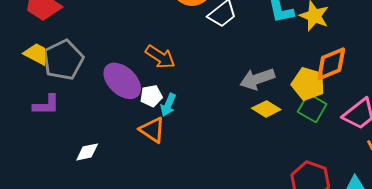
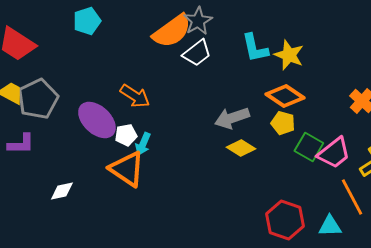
orange diamond: (331, 64) -> (285, 96), moved, turned 57
yellow pentagon: (308, 84) -> (283, 123), size x0.7
green square: (312, 108) -> (309, 147), moved
orange triangle: (152, 130) -> (127, 169), size x1.4

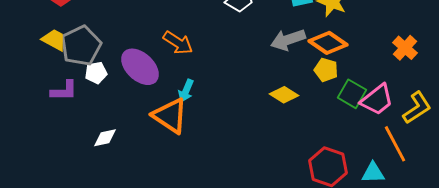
gray arrow: (232, 118) -> (288, 40), moved
white pentagon: (126, 135) -> (96, 73), moved

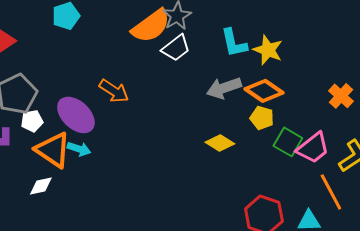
cyan arrow: (186, 91) -> (79, 149), moved, turned -95
orange triangle: (170, 116) -> (53, 150), moved

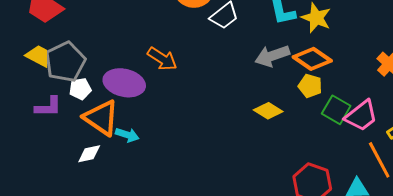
purple ellipse: (76, 115) -> (124, 83), turned -30
cyan arrow: (79, 149) -> (127, 135), moved

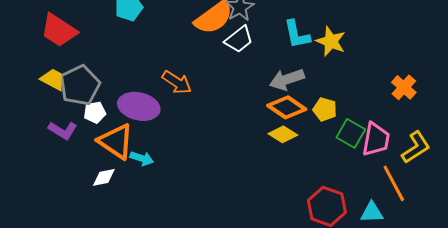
orange diamond: (312, 59) -> (287, 107), moved
purple L-shape: (48, 107) -> (63, 130), turned 32
pink trapezoid: (361, 116) -> (376, 139), turned -42

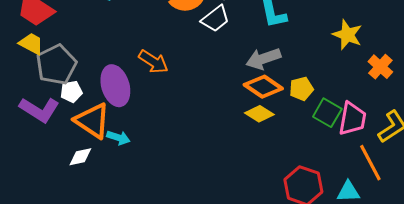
yellow star: (331, 41) -> (347, 35), moved
yellow trapezoid: (53, 79) -> (31, 44), moved
purple ellipse: (139, 106) -> (115, 86), turned 60
yellow pentagon: (325, 109) -> (301, 89), turned -30
purple L-shape: (63, 130) -> (39, 110), size x1.4

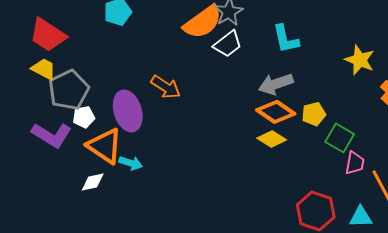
pink trapezoid: (352, 119) -> (355, 163), moved, size x0.7

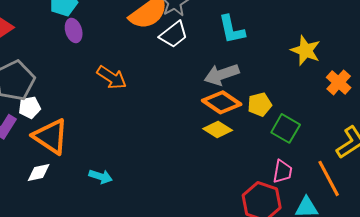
purple ellipse: (128, 111) -> (74, 30), moved, size x0.6
cyan arrow: (131, 163) -> (101, 176), moved
pink trapezoid: (355, 163) -> (283, 171), moved

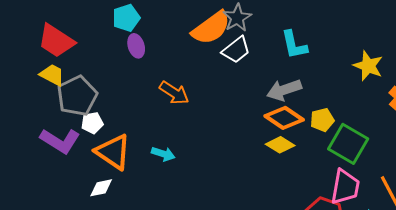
green square: (286, 128) -> (348, 144), size x1.4
pink trapezoid: (283, 171) -> (345, 187), size x1.5
cyan arrow: (101, 176) -> (163, 154), moved

